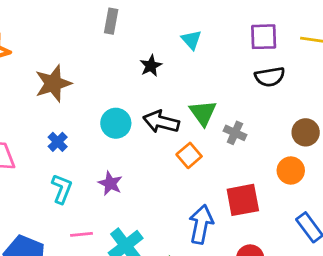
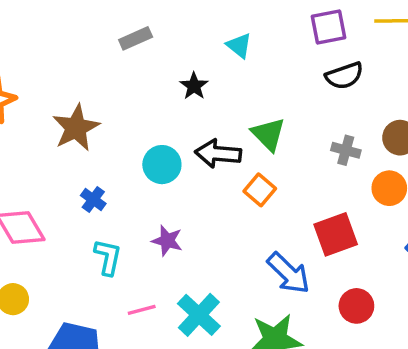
gray rectangle: (111, 21) -> (136, 38), turned 65
gray cross: (235, 133) -> (346, 150), moved
blue arrow: (201, 224) -> (288, 273), turned 132

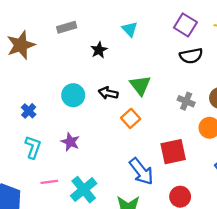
purple square: (329, 27) -> (185, 25), turned 35
gray rectangle: (136, 38) -> (67, 27), moved
brown star: (76, 128) -> (21, 45), moved
black arrow: (218, 154) -> (108, 93), size x0.7

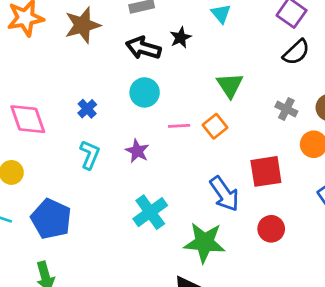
black semicircle: (191, 56) -> (296, 52), turned -35
black arrow: (108, 93) -> (143, 48), moved, size x1.4
pink line: (49, 182) -> (179, 126), moved

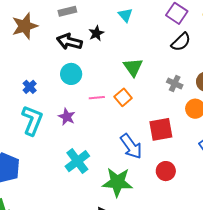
cyan L-shape: (90, 155) -> (32, 120), size x1.4

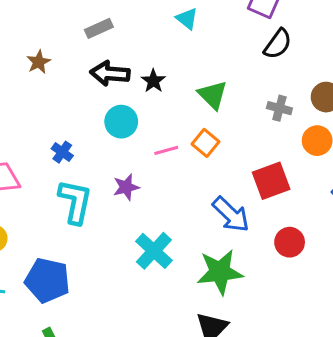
brown star: (25, 26) -> (39, 62), size x0.6
black star: (96, 33) -> (153, 81), moved
purple star: (67, 117) -> (126, 187), turned -30

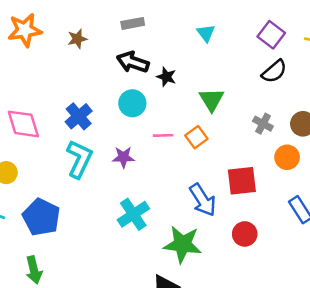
black star: (153, 81) -> (166, 77), turned -30
blue cross: (62, 152) -> (79, 116), size x1.5

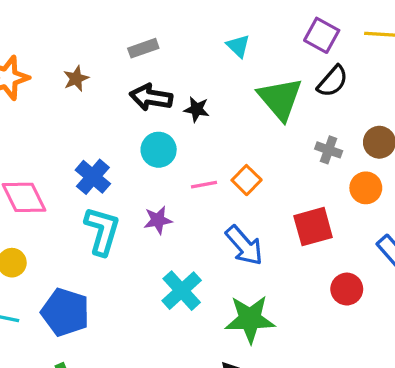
green triangle: (212, 100) -> (280, 99), moved, size x1.4
blue arrow: (203, 200) -> (244, 245), moved
red circle: (245, 234) -> (347, 289), moved

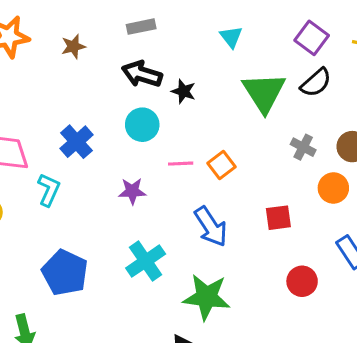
red square: (313, 227) -> (278, 218), size x0.7
cyan L-shape: (102, 231) -> (49, 190), moved, size x0.7
blue pentagon: (65, 312) -> (65, 273), moved

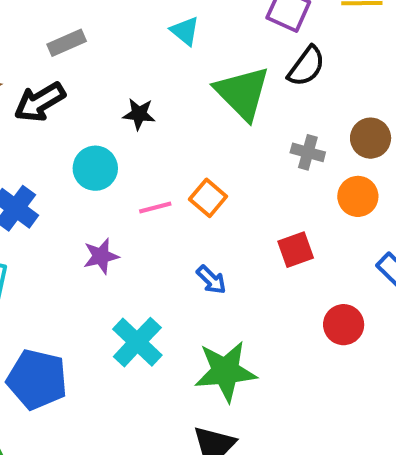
black arrow: (142, 74) -> (40, 102), moved, turned -36
blue arrow: (211, 227) -> (211, 280), size x0.6

